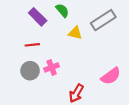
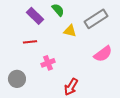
gray circle: (30, 71) -> (17, 79), moved
pink semicircle: (111, 76) -> (103, 54), moved

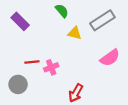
purple rectangle: (35, 16) -> (20, 21), moved
red line: (30, 42) -> (32, 62), moved

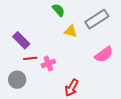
purple rectangle: (20, 21) -> (21, 40), moved

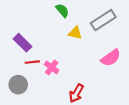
pink cross: (48, 63) -> (52, 67), turned -32

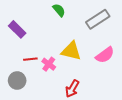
yellow triangle: (75, 33) -> (71, 51), moved, size x1.5
purple rectangle: (23, 43) -> (17, 29), moved

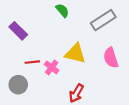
pink semicircle: (105, 55) -> (111, 58), turned 108

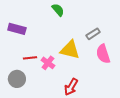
gray rectangle: (103, 20) -> (93, 34), moved, size x0.6
purple rectangle: (18, 31) -> (17, 29), turned -30

